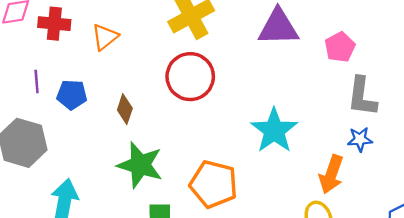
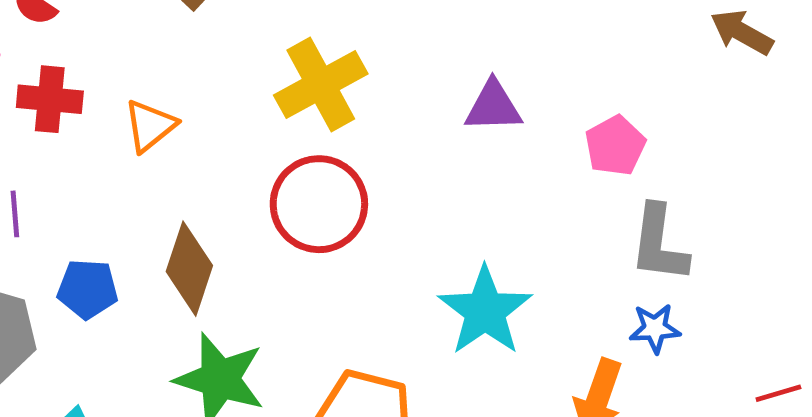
purple triangle: (278, 27) -> (493, 106), size x0.7
blue pentagon: (72, 95) -> (88, 289), moved
brown diamond: (125, 109) -> (189, 269), size x1.5

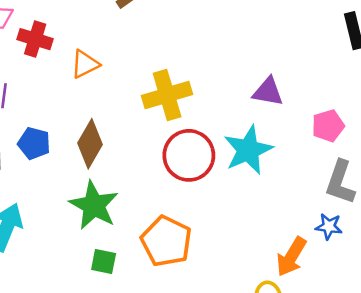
yellow cross: (321, 85) -> (167, 95), moved
red circle: (319, 204) -> (189, 155), moved
cyan star: (485, 311) -> (248, 150), moved

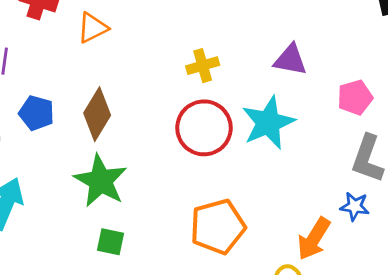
yellow cross: (167, 95) -> (203, 66), moved, size x0.6
orange pentagon: (166, 241) -> (218, 227), moved, turned 30

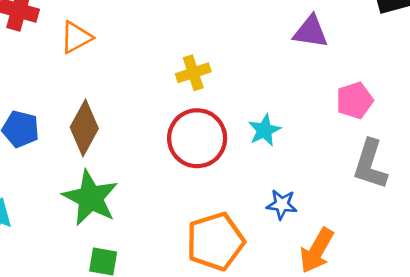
purple triangle: (290, 60) -> (311, 32), moved
cyan star: (268, 123) -> (264, 130), size x0.6
blue star: (355, 206) -> (282, 204), moved

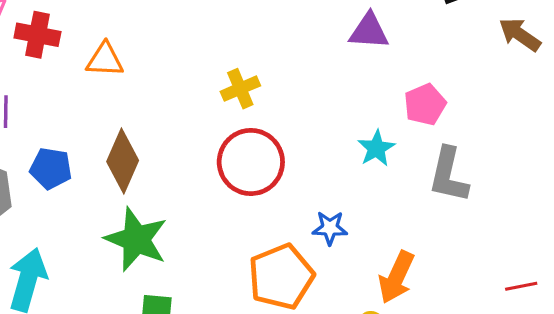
orange triangle: (76, 37) -> (105, 60), turned 36
cyan star: (264, 130) -> (376, 148), moved
blue star: (282, 204) -> (330, 228), moved

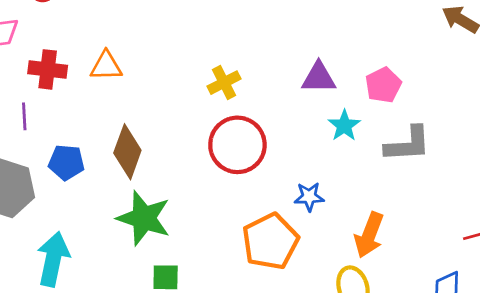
purple triangle: (369, 31) -> (319, 78), moved
red cross: (37, 35) -> (48, 69), moved
gray L-shape: (449, 175) -> (408, 144), turned -102

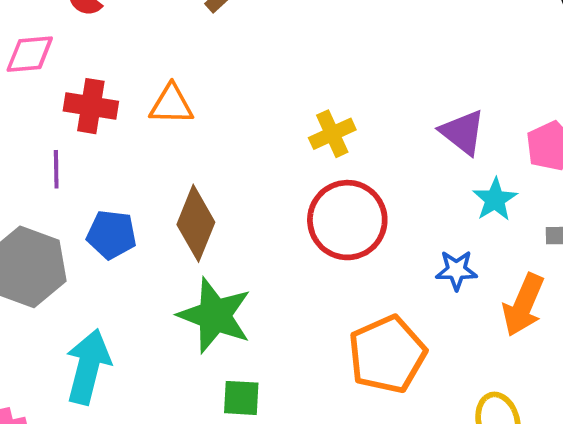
purple triangle: (319, 78) -> (463, 132), turned 36
blue star: (309, 197) -> (456, 270), moved
orange arrow: (369, 235) -> (523, 305), moved

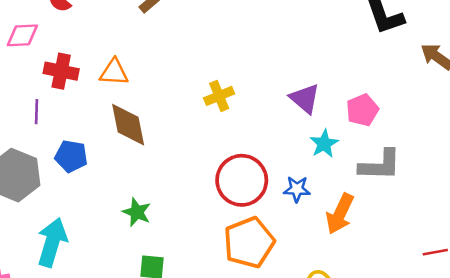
red circle: (347, 220) -> (242, 180), moved
brown diamond: (196, 223) -> (128, 125), moved, turned -36
green star: (215, 315) -> (137, 212), size x0.6

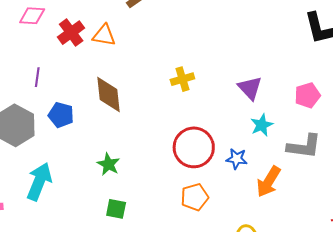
red cross: (61, 71) -> (71, 33), moved, turned 36
orange triangle: (114, 72) -> (104, 35), moved
pink pentagon: (362, 110) -> (307, 95), moved
orange pentagon: (249, 242) -> (195, 197), size x0.7

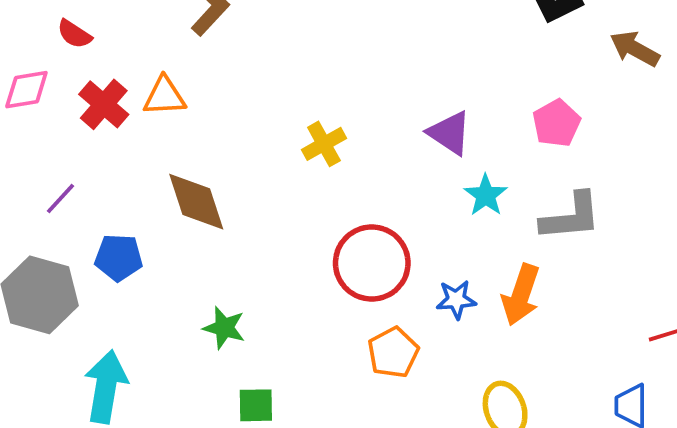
purple line: (37, 77) -> (60, 199), turned 48
blue star: (237, 159) -> (456, 300), moved

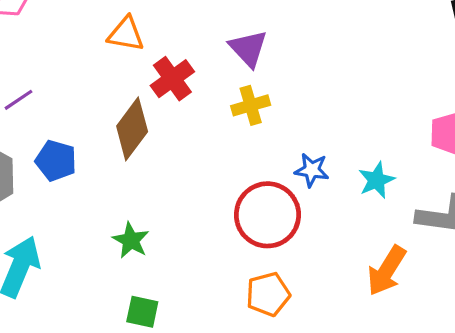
red cross: (104, 104) -> (172, 79), moved
purple triangle: (450, 133) -> (248, 48), moved
brown diamond: (196, 202) -> (132, 129), turned 42
blue star: (456, 300) -> (312, 170), moved

